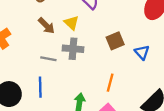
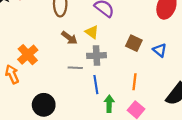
brown square: (115, 41) -> (134, 43), turned -35
blue line: (40, 87) -> (96, 85), moved

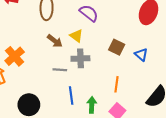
blue line: (96, 85) -> (71, 96), moved

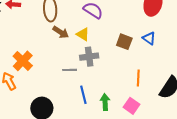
brown arrow: (55, 41) -> (61, 32), moved
blue triangle: (141, 54) -> (149, 38), moved
orange line: (116, 84) -> (138, 78), moved

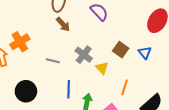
yellow triangle: (83, 34) -> (102, 68), moved
gray cross: (89, 57) -> (84, 55), turned 30
gray line: (70, 70) -> (53, 61), moved

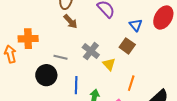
orange cross: (20, 42) -> (28, 39), turned 30
blue triangle: (145, 53) -> (136, 25), moved
black circle: (26, 91) -> (46, 75), moved

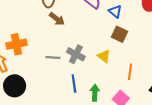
blue triangle: (136, 25) -> (115, 11), moved
gray cross: (91, 51) -> (76, 54), moved
black circle: (46, 75) -> (15, 86), moved

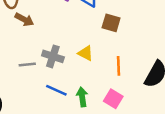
brown square: (119, 34) -> (111, 23), moved
blue line: (74, 83) -> (56, 90), turned -48

